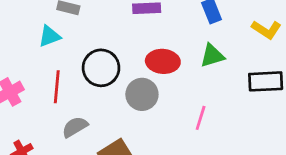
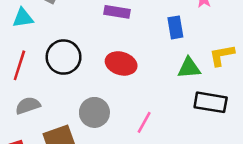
yellow L-shape: (266, 30) -> (222, 55), turned 124
green triangle: (212, 56) -> (189, 68), moved
gray circle: (142, 94) -> (94, 112), moved

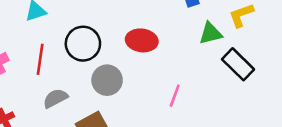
black rectangle: (211, 102) -> (238, 64), turned 44
gray circle: (94, 112) -> (107, 80), moved

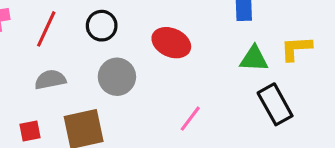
black circle: (83, 44) -> (102, 26), size x0.7

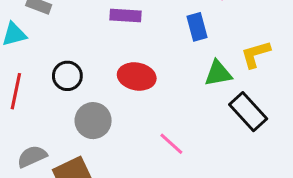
gray semicircle: (50, 80) -> (32, 156), moved
pink line: (190, 119) -> (171, 144), turned -72

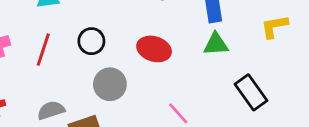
yellow L-shape: (256, 54) -> (274, 26), moved
green triangle: (218, 73) -> (216, 44), moved

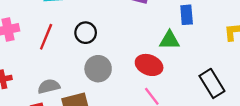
green triangle: (216, 44) -> (169, 40), moved
red ellipse: (154, 49) -> (149, 65), moved

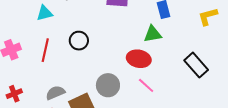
gray circle: (98, 69) -> (108, 85), moved

